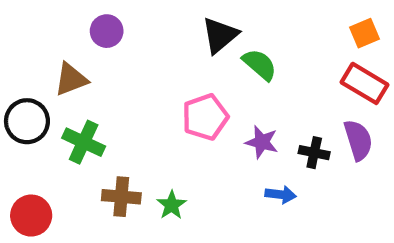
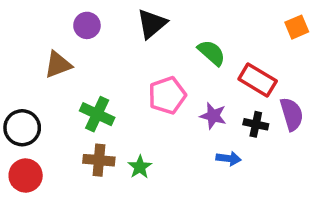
black triangle: (220, 35) -> (152, 24), moved
red rectangle: (364, 83) -> (258, 80), moved
black circle: (27, 121) -> (22, 128), moved
green cross: (84, 142) -> (97, 114), moved

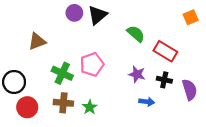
purple circle: (87, 25) -> (74, 13), moved
pink pentagon: (167, 95) -> (92, 64), moved
purple semicircle: (292, 114) -> (190, 90), moved
red circle: (26, 175) -> (27, 107), moved

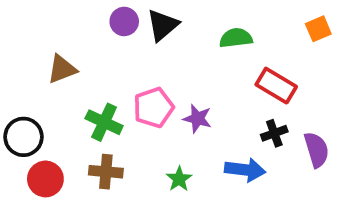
green semicircle: (136, 34) -> (236, 38), moved, turned -48
purple star: (137, 74) -> (197, 119), moved
black cross: (164, 80) -> (274, 133), turned -32
blue arrow: (147, 102) -> (245, 170), size x1.5
green star: (90, 107) -> (179, 179), moved

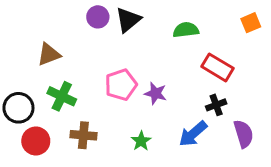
green cross: (104, 122) -> (62, 96), moved
purple semicircle: (316, 150) -> (244, 134), moved
blue arrow: (245, 170) -> (193, 134), turned 132

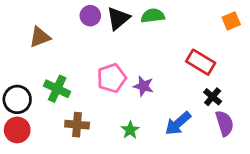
green semicircle: (186, 30) -> (153, 16), moved
brown triangle: (49, 54) -> (40, 37), moved
black cross: (216, 105) -> (213, 97), moved, turned -30
red circle: (36, 141) -> (17, 130), moved

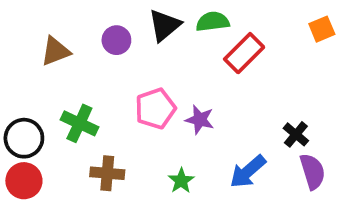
purple circle: (90, 16) -> (116, 40), moved
red rectangle: (201, 62) -> (244, 53), moved, turned -76

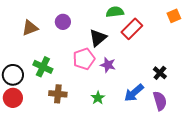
black triangle: (165, 25) -> (98, 38), moved
purple semicircle: (313, 171) -> (160, 101), moved

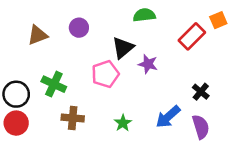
red rectangle: (132, 29) -> (192, 36), moved
purple star: (108, 65) -> (148, 64), moved

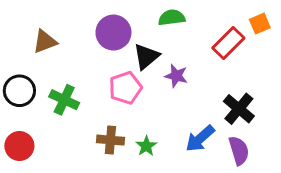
purple circle: (79, 28) -> (113, 33), moved, size x1.5
black cross: (201, 92) -> (239, 109), size x1.5
black circle: (16, 94) -> (19, 91), moved
brown cross: (73, 118) -> (110, 140), moved

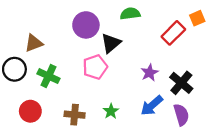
brown triangle: (45, 41) -> (34, 43), moved
purple star: (176, 76) -> (150, 73), moved, turned 30
brown cross: (110, 140) -> (75, 115), moved
red circle: (19, 146) -> (30, 111), moved

